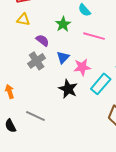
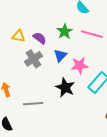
yellow triangle: (23, 19) -> (18, 36), moved
green star: (63, 24) -> (65, 31), moved
gray line: (35, 116) -> (33, 104), moved, turned -30

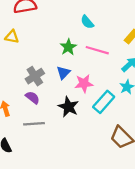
yellow triangle: (18, 36) -> (12, 37), moved
purple semicircle: (40, 38) -> (33, 98), moved

